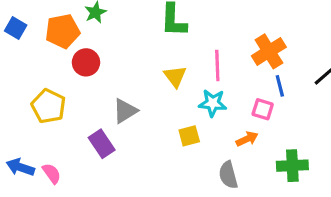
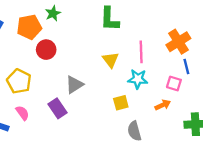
pink semicircle: (52, 173) -> (22, 113), moved
gray semicircle: (228, 175) -> (134, 131), moved

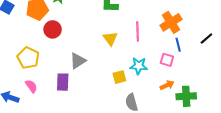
cyan star: (138, 79) -> (139, 66), moved
orange arrow: (163, 105) -> (167, 85), moved
purple rectangle: (57, 108) -> (63, 82), turned 36

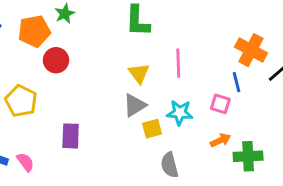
orange cross: (171, 22) -> (251, 50), moved, turned -30
gray triangle: (78, 61) -> (135, 105), moved
pink semicircle: (31, 86) -> (25, 162), moved

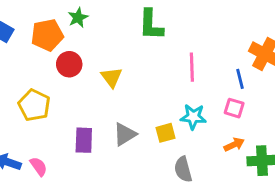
yellow triangle: (139, 73) -> (112, 77), moved
blue line: (236, 82) -> (240, 79), moved
gray triangle: (135, 105) -> (125, 134), moved

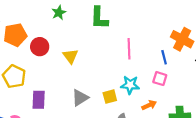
green star: (78, 18) -> (59, 13), moved
orange pentagon: (47, 35) -> (15, 35), moved
purple rectangle: (84, 140) -> (39, 100), moved
orange arrow: (234, 145) -> (149, 105), moved

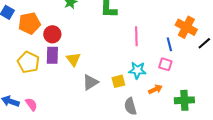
yellow triangle: (70, 56) -> (73, 59), moved
purple rectangle: (39, 100) -> (52, 55), moved

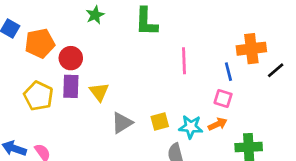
orange cross: (186, 27) -> (251, 49), turned -35
cyan star: (137, 70) -> (191, 127), moved
orange arrow: (155, 89) -> (218, 124), moved

